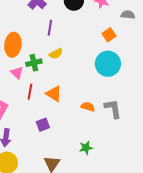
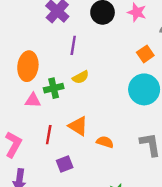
pink triangle: (17, 73) -> (33, 100), turned -40
red line: (30, 92) -> (49, 135), moved
orange semicircle: (88, 107) -> (105, 142), moved

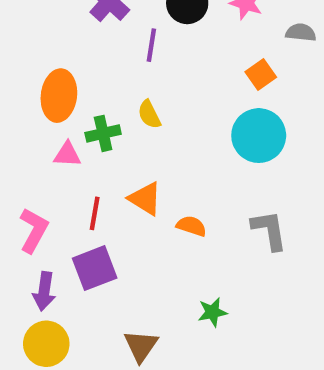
purple line: (73, 45) -> (151, 45), moved
yellow semicircle: (81, 77) -> (149, 114), turned 91
purple square: (65, 164) -> (95, 268), moved, size x1.5

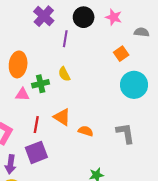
cyan circle: (259, 136) -> (134, 85), moved

